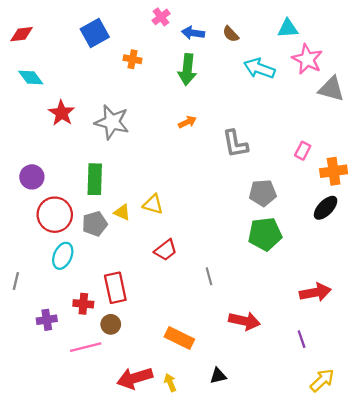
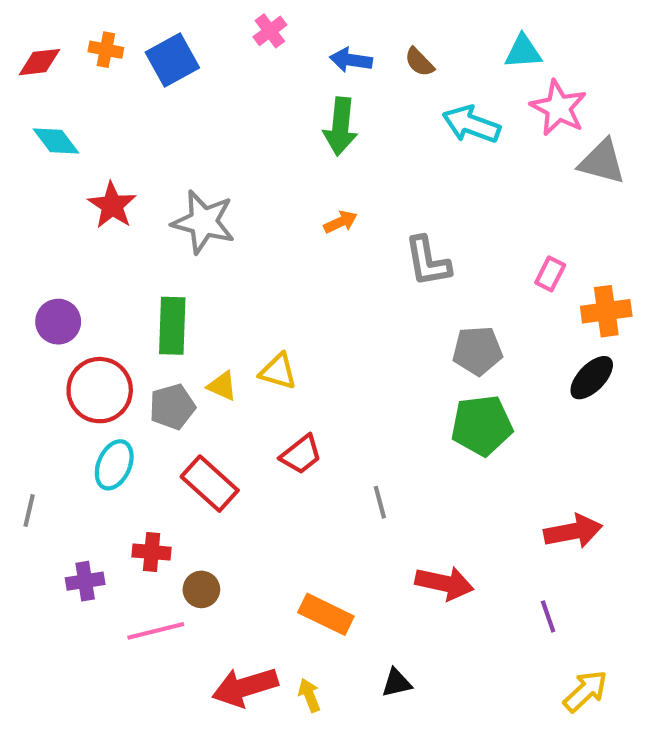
pink cross: (161, 17) -> (270, 31), moved
orange cross: (132, 59) -> (106, 50), moved
red rectangle: (115, 288) -> (210, 484), moved, turned -36

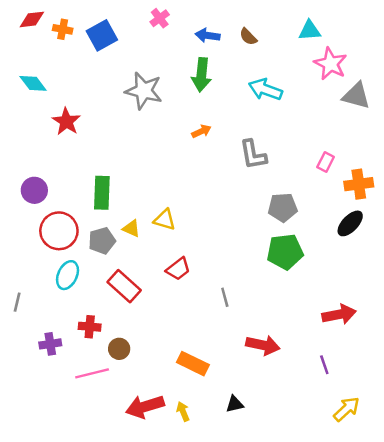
red diamond: (39, 62) -> (32, 19), moved
cyan arrow: (471, 124) -> (265, 90), moved
gray star: (203, 222) -> (144, 91), moved

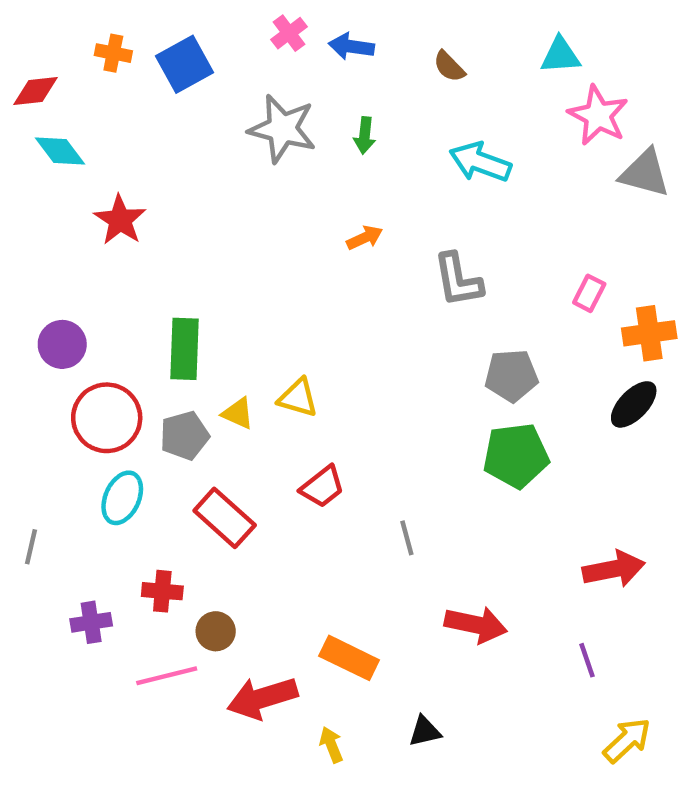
red diamond: (32, 19) -> (36, 91), moved
blue arrow: (208, 35) -> (351, 46), moved
green arrow: (201, 75) -> (365, 135), size x0.6
gray star: (144, 91) -> (282, 129), moved
red arrow: (145, 407) -> (262, 698), moved

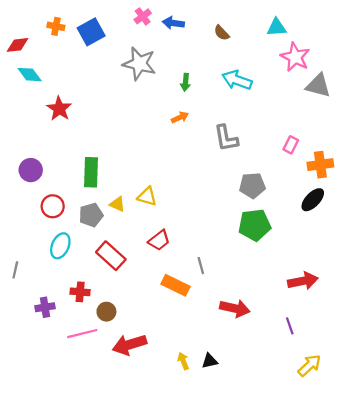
green arrow: (365, 135) -> (185, 82), moved
red circle: (107, 418) -> (53, 206), size x0.7
orange rectangle: (349, 658) -> (176, 285), moved
yellow arrow: (331, 745) -> (183, 361), moved

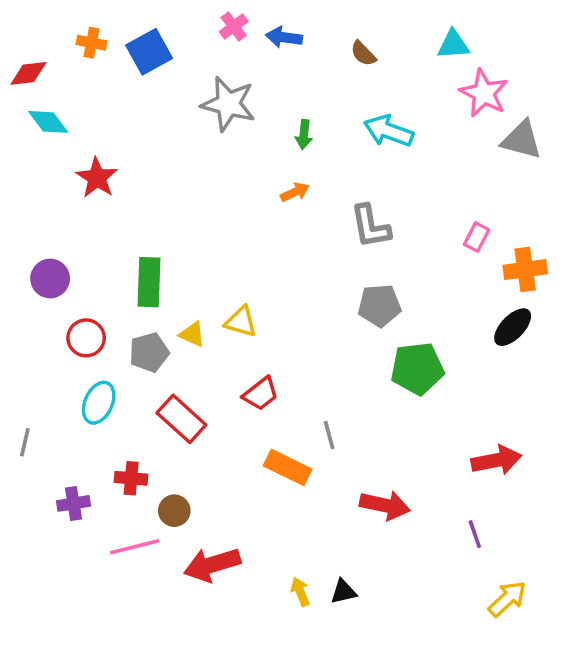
gray pentagon: (252, 185) -> (379, 306), moved

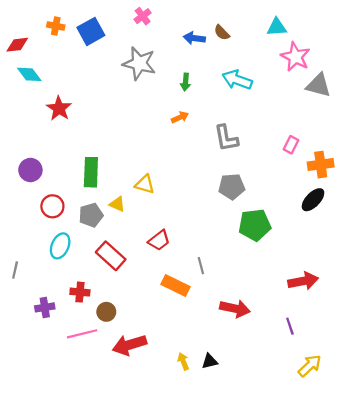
blue arrow: (284, 37) -> (194, 38), moved
yellow triangle: (241, 322) -> (145, 184), moved

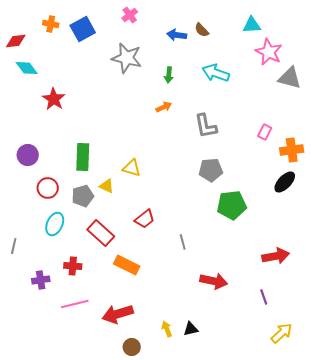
orange rectangle: (176, 285) -> (127, 265), moved
brown circle: (106, 312) -> (132, 347), moved

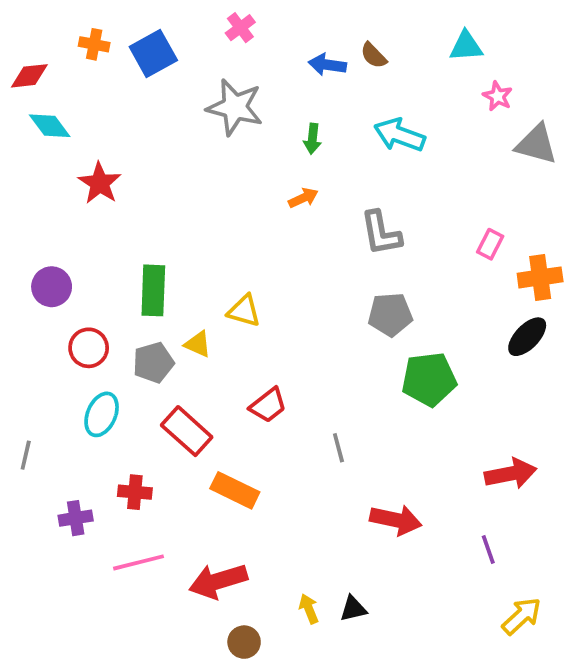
pink star: (269, 52) -> (498, 96), size x0.6

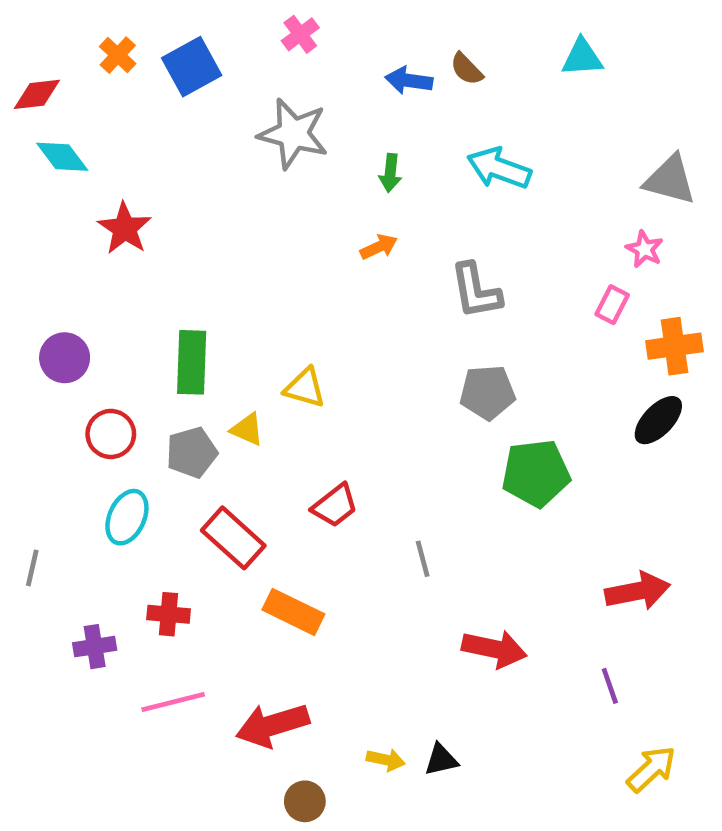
orange cross: (94, 44) -> (118, 55), turned 32
pink star: (498, 96) -> (644, 249), moved
yellow arrow: (309, 609) -> (386, 760), turned 124

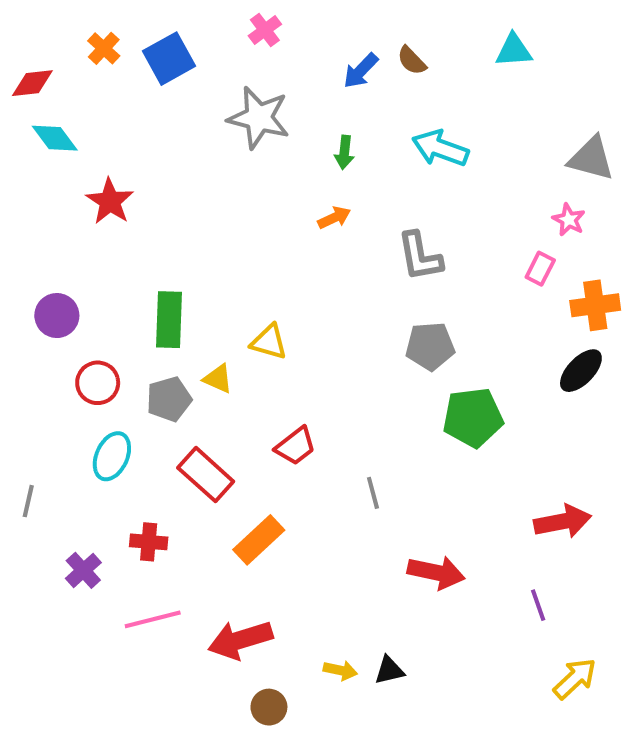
blue arrow: (409, 80) -> (361, 71), turned -54
orange rectangle: (293, 612) -> (259, 540), turned -69
purple cross: (95, 647) -> (83, 570), turned -33

